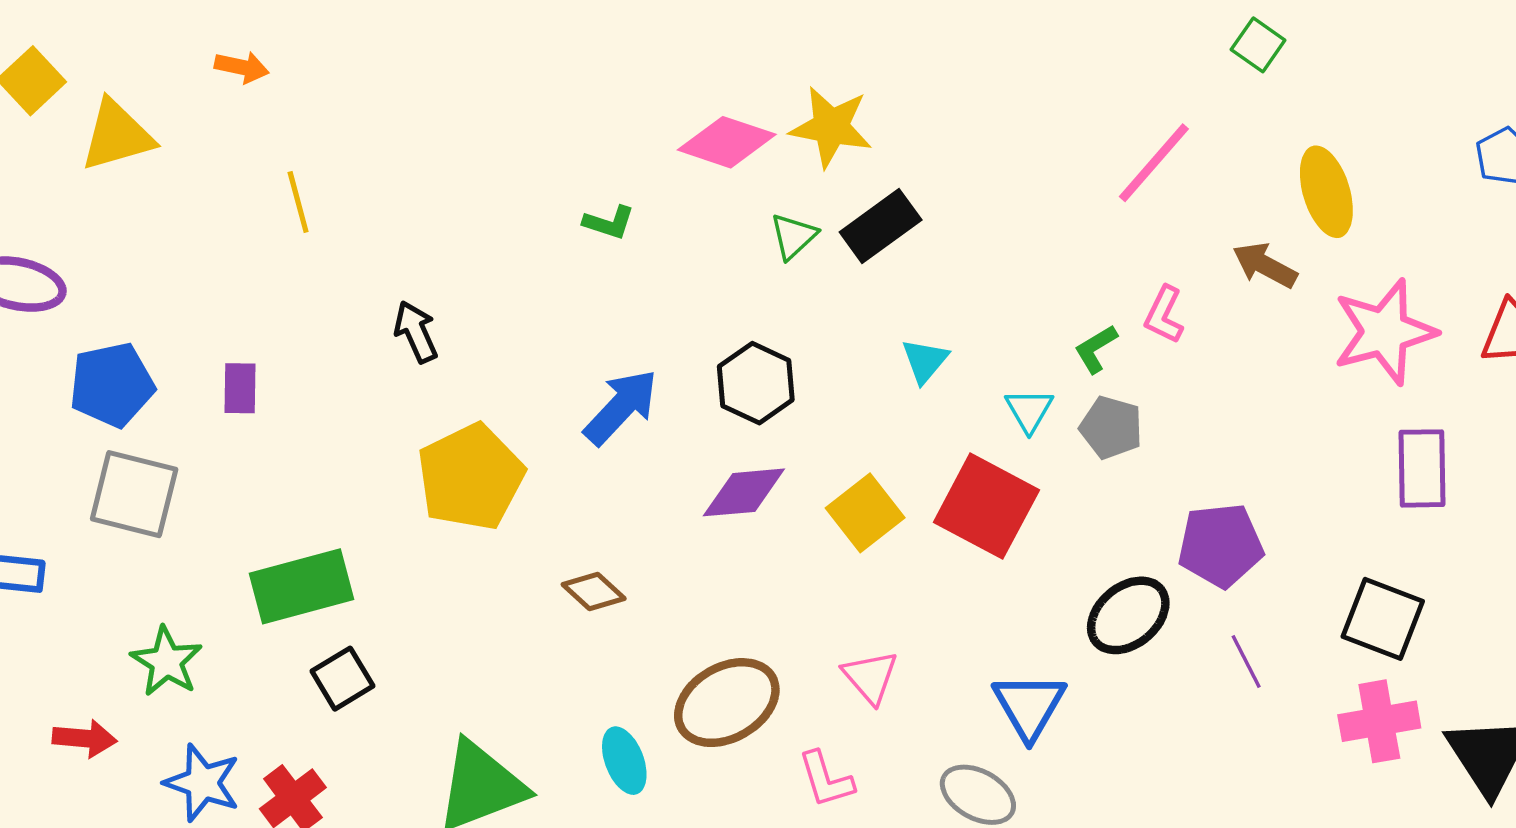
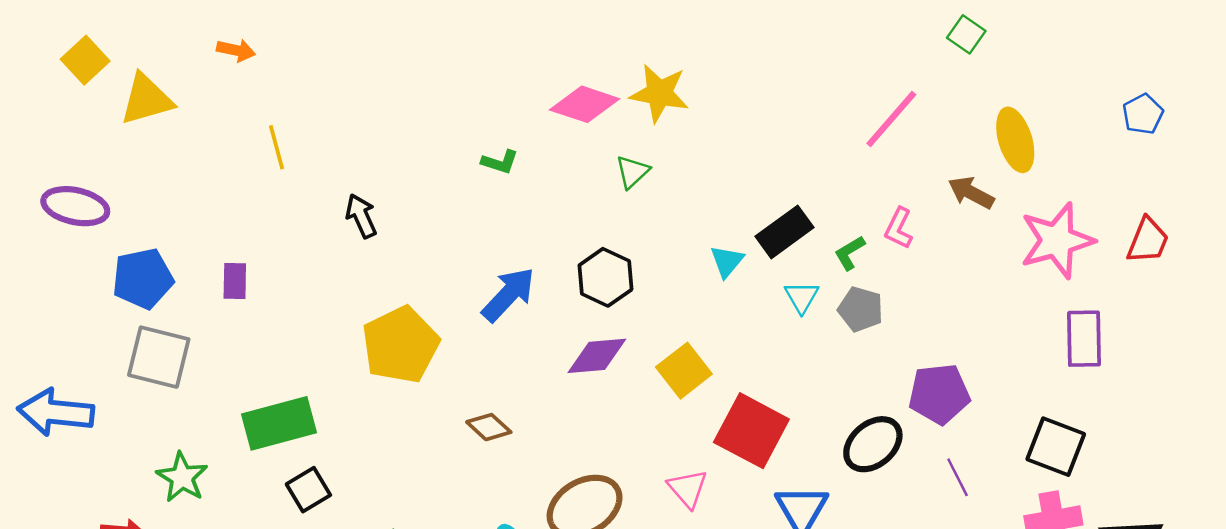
black rectangle: (881, 226) -> (785, 232), moved
black arrow: (416, 332) -> (361, 216), moved
red square: (986, 506) -> (751, 431), moved

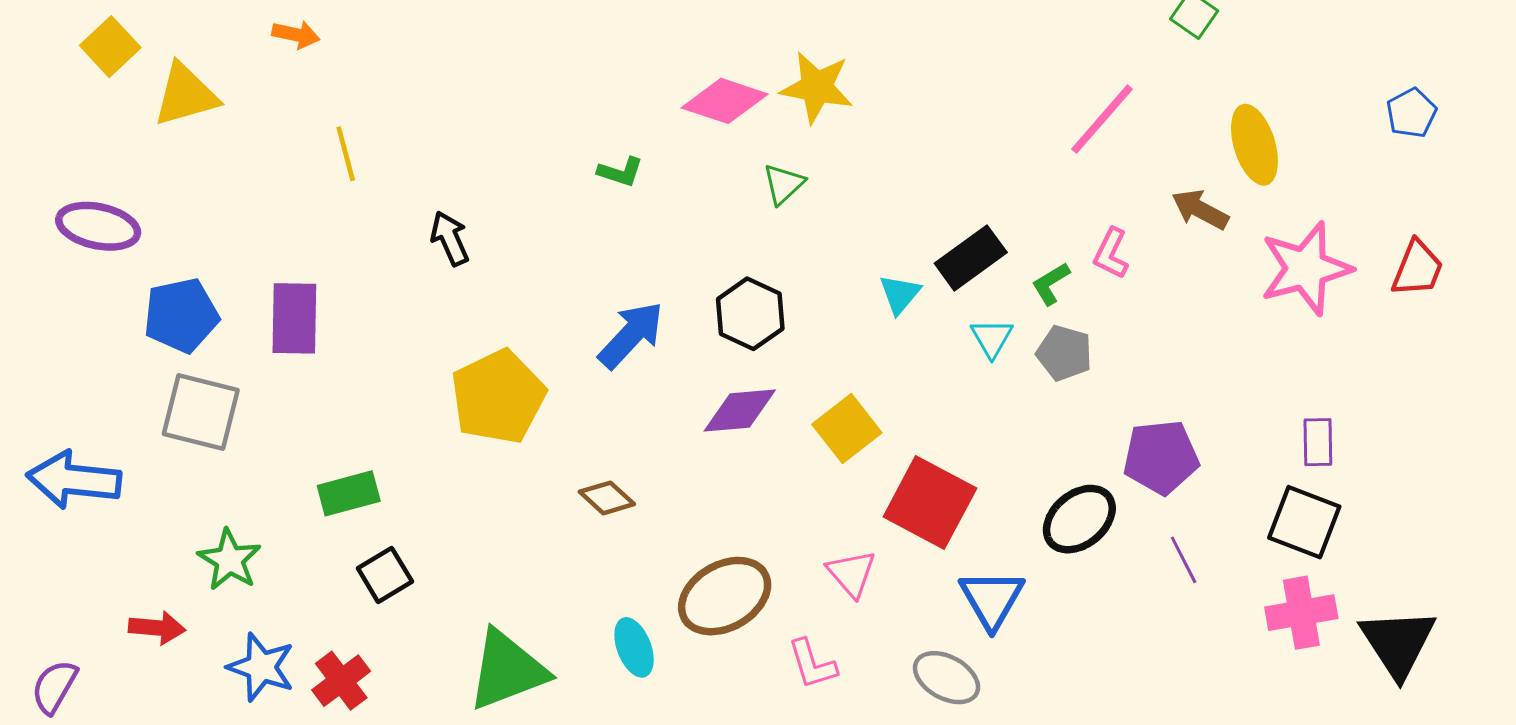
purple rectangle: (235, 281) -> (294, 318), size x1.6
purple rectangle: (1084, 339) -> (1318, 442), moved, size x0.7
green rectangle: (279, 423) -> (349, 493), size x0.7

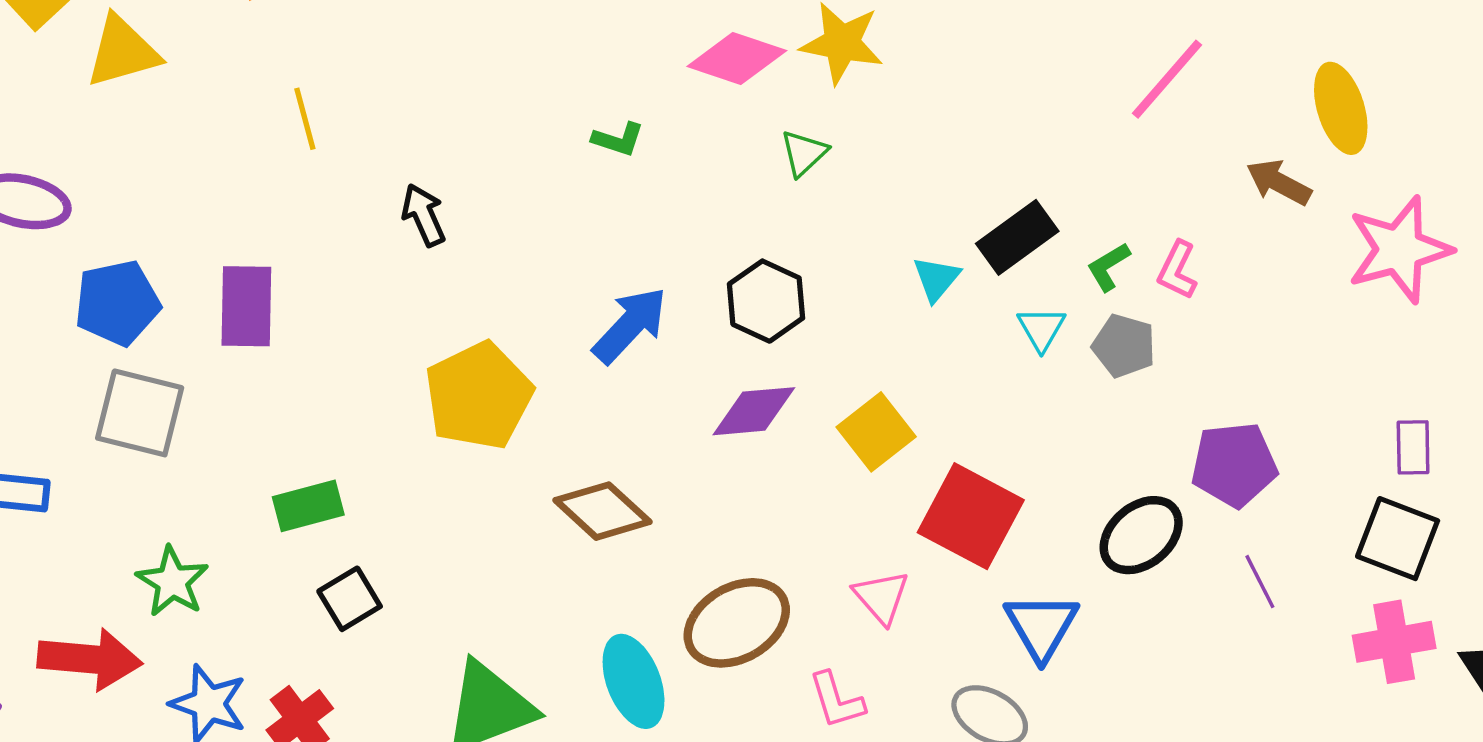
pink L-shape: (1111, 253) -> (1177, 270), moved
brown diamond: (607, 498) -> (603, 511), size x1.5
red arrow: (157, 628) -> (90, 659), size x1.6
cyan ellipse: (634, 647) -> (634, 681), size x1.4

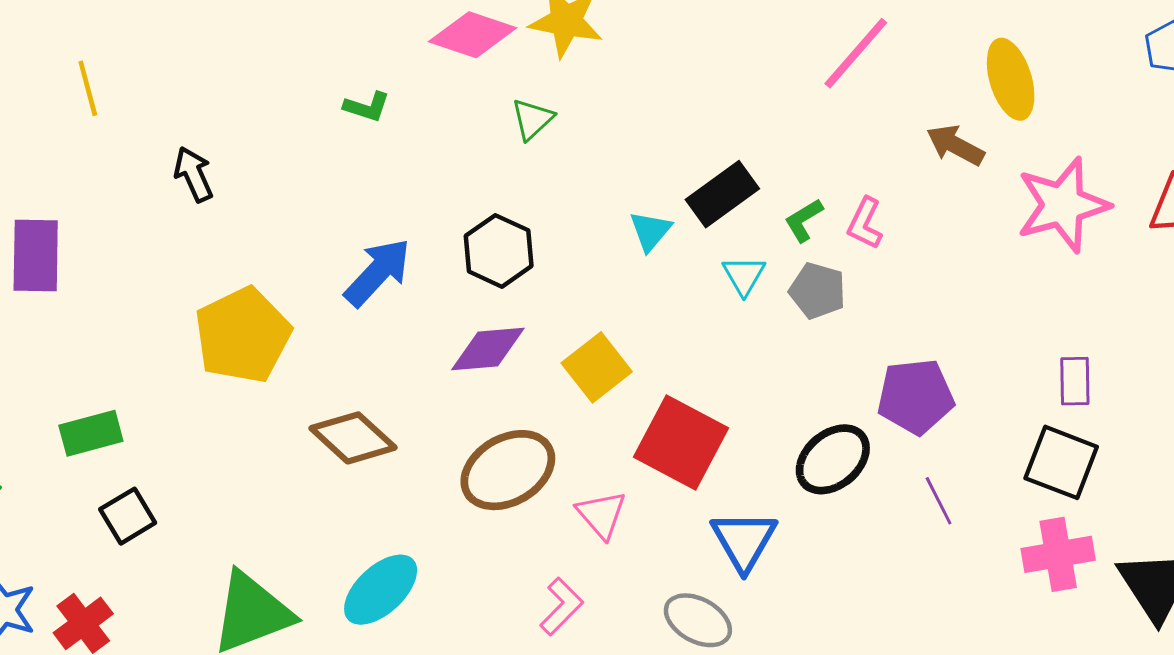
brown ellipse: (737, 623) -> (508, 470), moved
cyan ellipse: (634, 681) -> (381, 590), turned 68
pink L-shape: (837, 700) -> (561, 607), turned -118

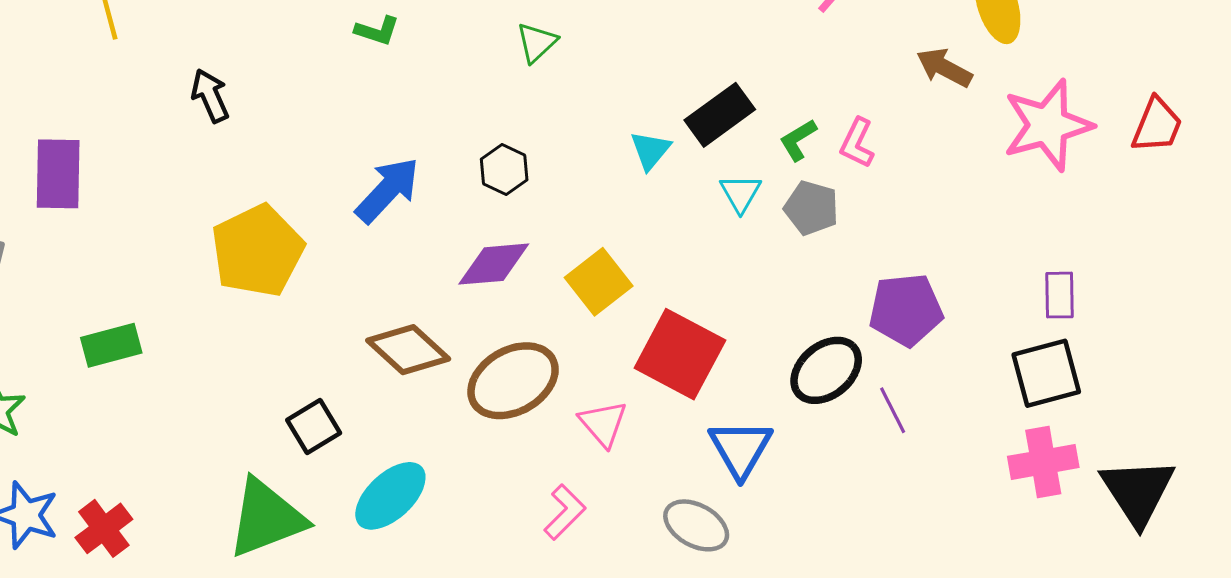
black hexagon: (499, 251) -> (504, 169), size x0.7
brown diamond: (353, 438) -> (408, 350), moved
black square: (1061, 462) -> (1046, 373), turned -36
purple line: (939, 501) -> (893, 410), moved
black square: (128, 516) -> (314, 426), moved

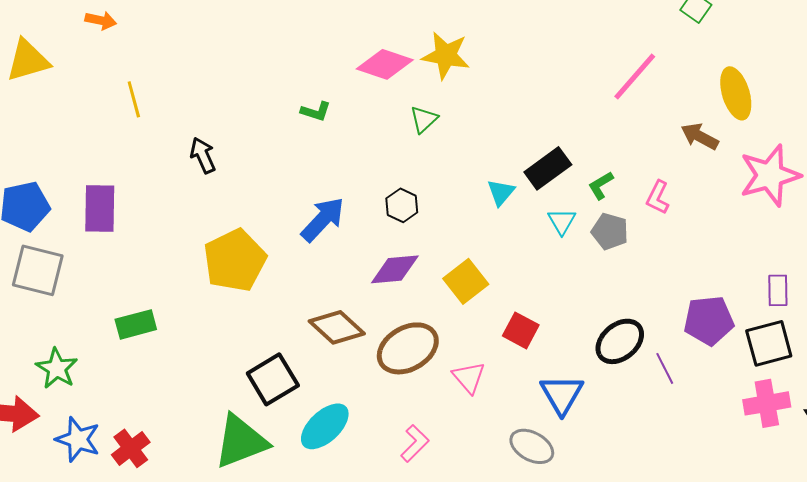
pink L-shape: (857, 143) -> (658, 197), moved
purple pentagon: (906, 310) -> (709, 320), moved
red square: (680, 354) -> (521, 330), size x0.6
black square: (314, 426) -> (273, 379), size x1.4
pink L-shape: (565, 512) -> (415, 443), moved

